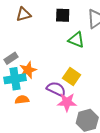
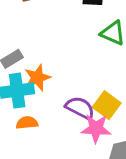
yellow square: (72, 77) -> (107, 105), moved

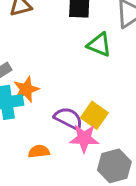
orange semicircle: (27, 123) -> (39, 151), moved

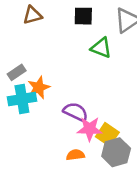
yellow square: (94, 115) -> (107, 134), moved
orange semicircle: (39, 151) -> (75, 155), moved

